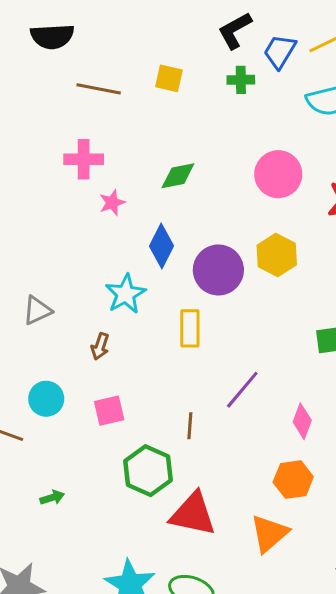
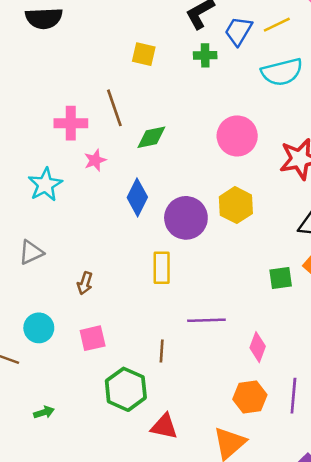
brown line: (99, 89) -> (114, 108), moved, turned 60
cyan star: (126, 294) -> (45, 185), moved
purple line: (242, 390) -> (206, 320), turned 48
red triangle: (193, 514) -> (164, 426), size x0.7

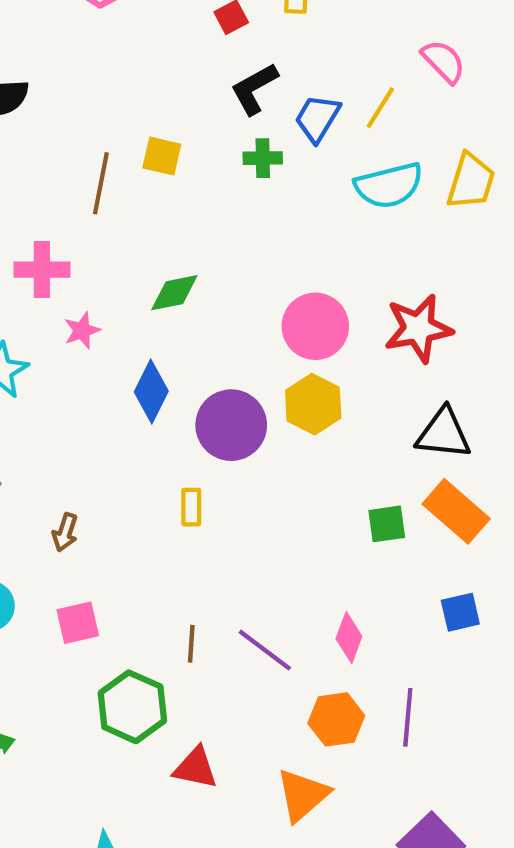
yellow line: (277, 25) -> (380, 108), turned -32
brown line: (114, 108) -> (101, 183), moved, turned 30
pink circle: (237, 136) -> (315, 326), moved
yellow rectangle: (162, 268) -> (191, 507), size x0.7
purple line: (206, 320) -> (265, 650), moved, turned 39

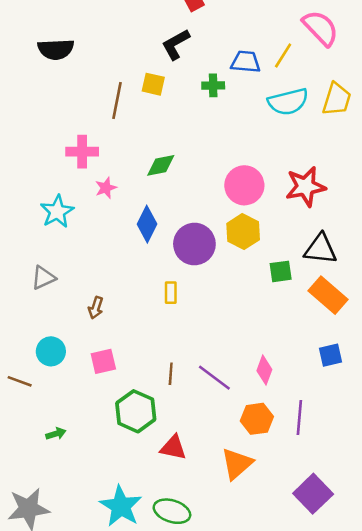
pink semicircle: (444, 61) -> (321, 28), size x1.4
black L-shape: (254, 89) -> (176, 44), moved
blue trapezoid: (317, 118) -> (246, 62), turned 64
green square: (387, 524) -> (281, 271), moved

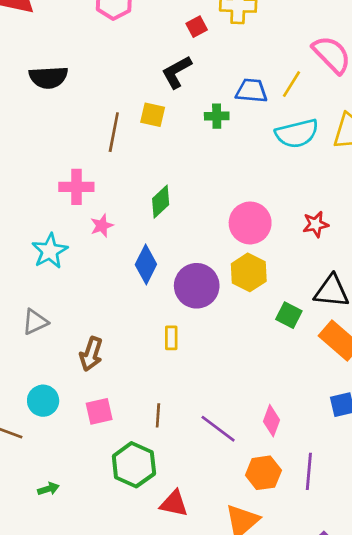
green diamond: (161, 165) -> (161, 202), turned -32
red star: (306, 187) -> (316, 224), size x0.6
green square: (281, 271) -> (289, 315), turned 35
brown arrow: (96, 308) -> (91, 354), size x1.4
brown line: (171, 374) -> (158, 415), moved

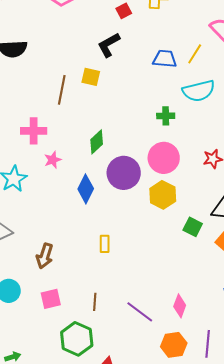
green cross: (217, 116) -> (166, 116), moved
purple circle: (197, 286) -> (124, 173), moved

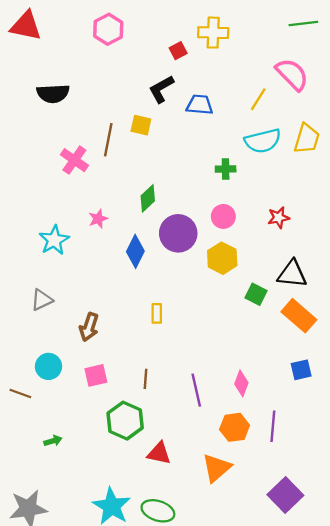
blue trapezoid: (165, 59) -> (200, 105), moved
pink cross: (34, 131) -> (74, 160), moved, turned 35
pink circle: (164, 158) -> (223, 216), size x0.7
purple line: (140, 312) -> (196, 390), turned 40

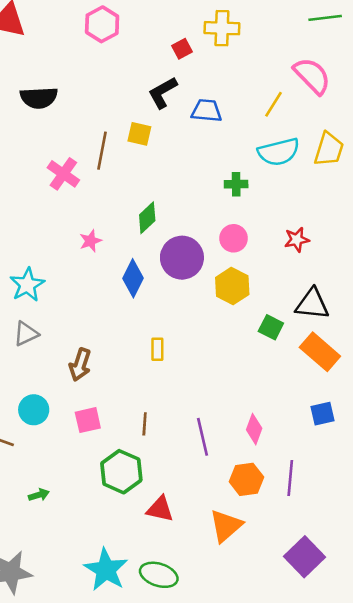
cyan star: (54, 240) -> (27, 285), moved

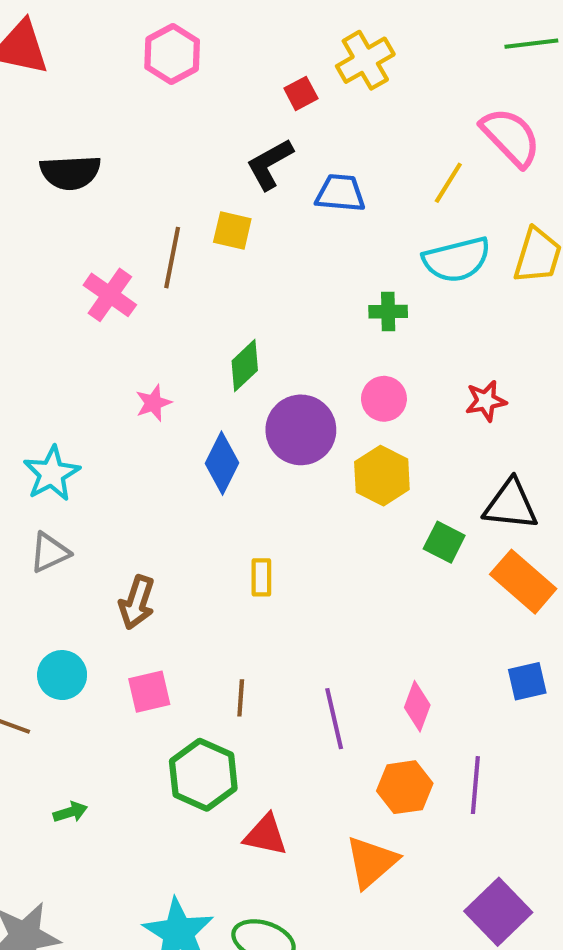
yellow cross: (222, 28) -> (365, 60), turned -32

